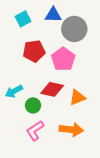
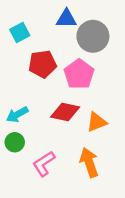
cyan square: (23, 19) -> (20, 33), moved
green circle: (33, 105) -> (15, 142), moved
orange arrow: (71, 130) -> (89, 162), turned -115

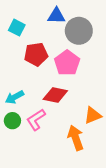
cyan square: (20, 33) -> (17, 28), turned -35
orange triangle: (97, 122) -> (93, 115), moved
pink L-shape: (44, 164) -> (36, 120), moved

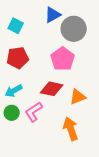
blue triangle: (56, 16) -> (53, 15), turned -30
red pentagon: (36, 54) -> (18, 58), moved
orange triangle: (93, 115) -> (78, 97), moved

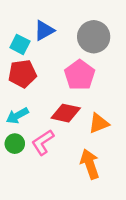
blue triangle: (53, 15) -> (44, 30), moved
cyan square: (16, 26) -> (20, 44), moved

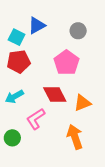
gray circle: (94, 37) -> (78, 31), size x0.6
red diamond: (66, 113) -> (55, 94), turned 50
green circle: (15, 144) -> (12, 138), moved

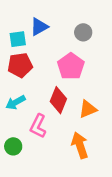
cyan square: (17, 37) -> (18, 39), turned -35
red diamond: (55, 94) -> (58, 100), turned 50
pink L-shape: (36, 119) -> (38, 126), turned -30

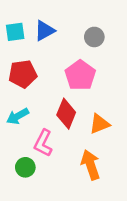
cyan square: (18, 39) -> (15, 32), moved
green circle: (13, 146) -> (25, 167), moved

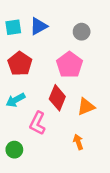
red pentagon: (23, 74) -> (20, 64), turned -30
orange arrow: (90, 165) -> (78, 142), size x0.6
green circle: (25, 167) -> (14, 150), moved

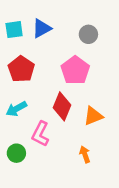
green circle: (14, 150) -> (16, 153), moved

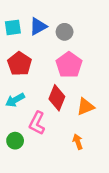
gray circle: (88, 34) -> (65, 32), moved

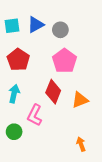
cyan arrow: (15, 100) -> (14, 94), turned 132
orange arrow: (78, 142) -> (81, 144), moved

